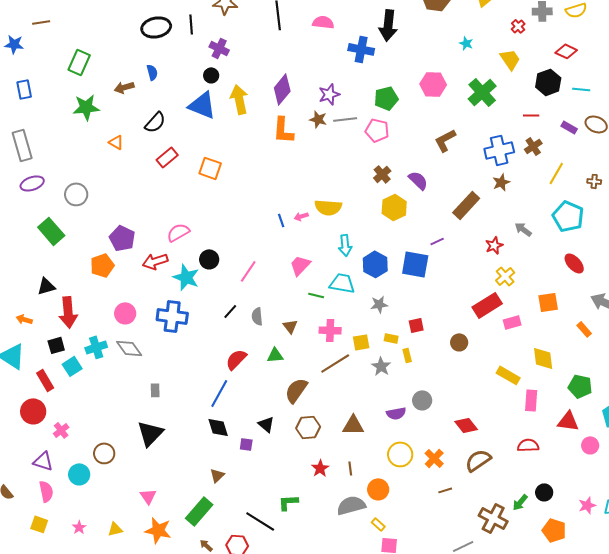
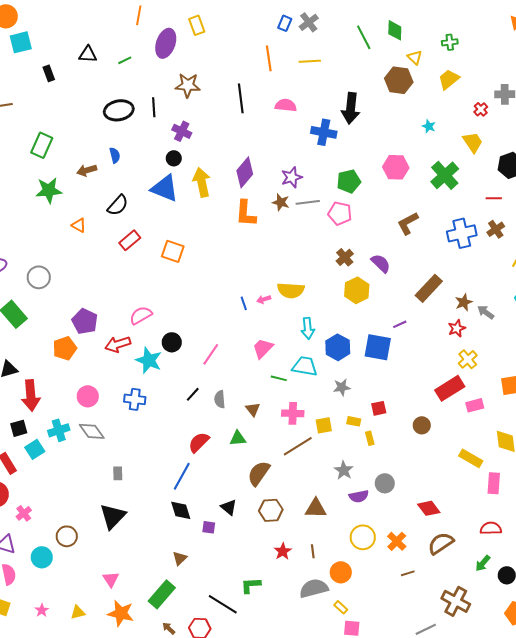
brown star: (501, 182) -> (464, 302), moved
blue cross: (172, 316) -> (135, 399), size x0.7
gray star: (381, 366) -> (344, 470), moved
green arrow: (520, 502) -> (483, 563), moved

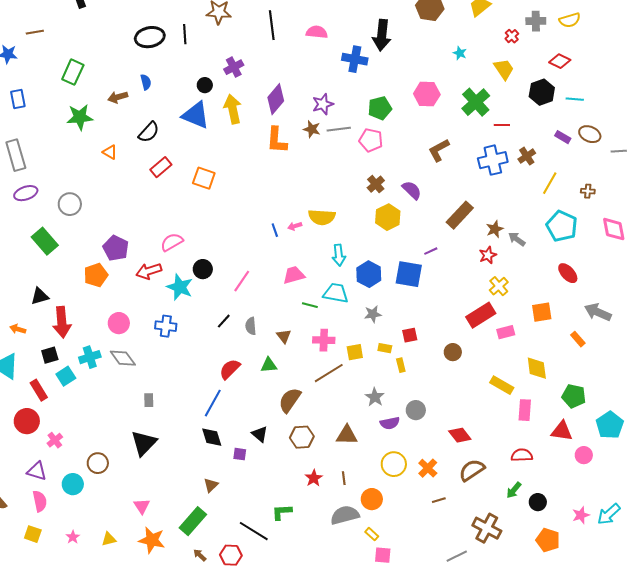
purple cross: (182, 131) -> (234, 67), moved, turned 36
red line: (494, 198) -> (502, 125), moved
pink trapezoid: (263, 348) -> (294, 275), turned 30

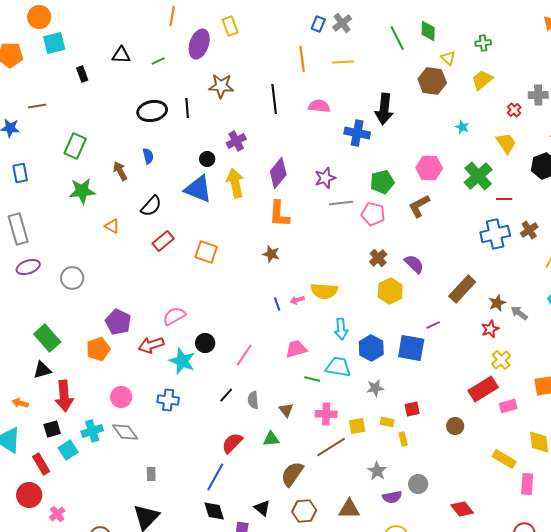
brown arrow: (118, 97) -> (120, 171), turned 78
brown star: (312, 129) -> (271, 254), moved
brown L-shape: (439, 150) -> (419, 206), moved
green rectangle: (45, 241) -> (47, 338), moved

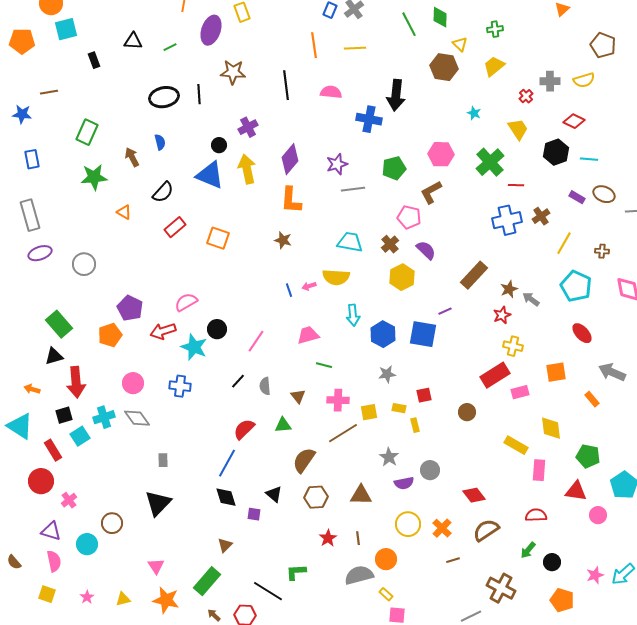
pink pentagon: (373, 214) -> (409, 217), moved
yellow cross: (501, 360) -> (513, 346), turned -36
cyan trapezoid: (338, 367) -> (350, 242), moved

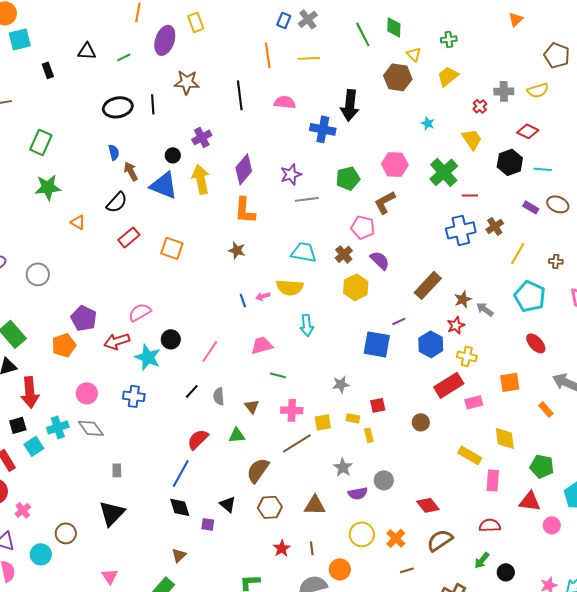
brown arrow: (132, 157) -> (131, 171), moved
blue hexagon: (383, 334) -> (431, 344), moved

